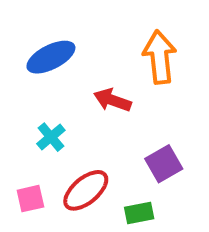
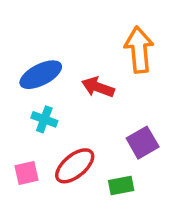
blue ellipse: (51, 57) -> (41, 75), moved
cyan cross: (51, 137) -> (44, 119), turned -30

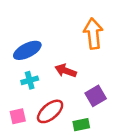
red arrow: (98, 87) -> (66, 71), moved
cyan cross: (44, 119) -> (30, 80), turned -35

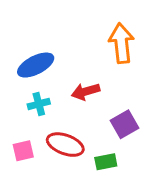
red arrow: (66, 71) -> (86, 92), turned -36
red ellipse: (50, 111) -> (65, 145), turned 60

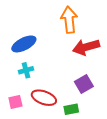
orange arrow: (121, 43) -> (69, 20), moved
red arrow: (86, 92) -> (86, 47), moved, size x1.4

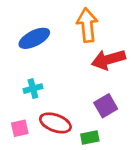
blue ellipse: (24, 44) -> (34, 38), moved

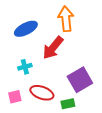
red arrow: (108, 59) -> (53, 48), moved, turned -35
purple square: (106, 106) -> (80, 80), size x1.4

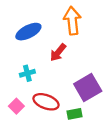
red arrow: (53, 48) -> (58, 52), size x0.7
pink square: (15, 97) -> (16, 106), turned -32

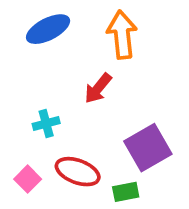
blue ellipse: (28, 32) -> (48, 29), moved

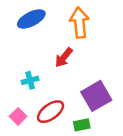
red ellipse: (78, 172) -> (51, 112), turned -56

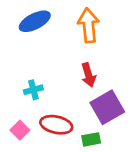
red arrow: (64, 57) -> (88, 75), moved, turned -55
red ellipse: (51, 112) -> (56, 125), turned 48

